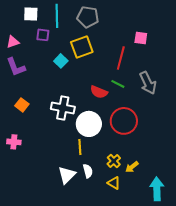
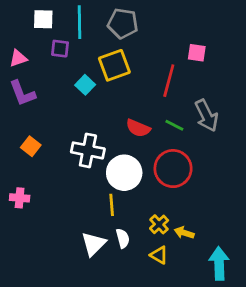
green line: (118, 84) -> (174, 125), moved
yellow arrow: (132, 167) -> (184, 233), turned 56

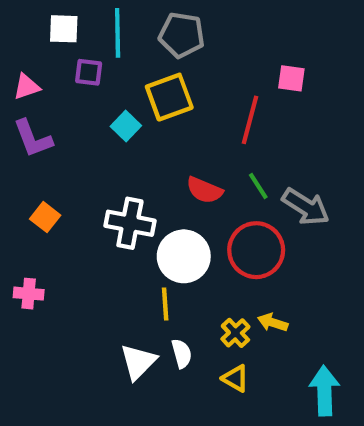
gray arrow: (206, 116) -> (306, 207), moved, turned -32
green line: (174, 125) -> (258, 186), turned 30
yellow arrow: (184, 233) -> (273, 323), moved

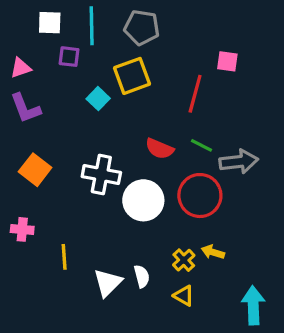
green line: (258, 186) -> (202, 145), turned -30
gray arrow: (306, 207) -> (239, 162), turned -39
orange square: (45, 217) -> (35, 170), size x1.4
yellow line: (165, 304) -> (64, 257), moved

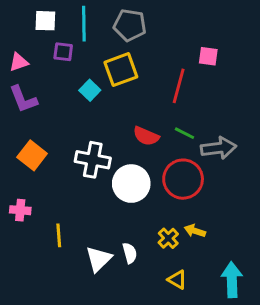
yellow triangle: (184, 296) -> (177, 280), moved

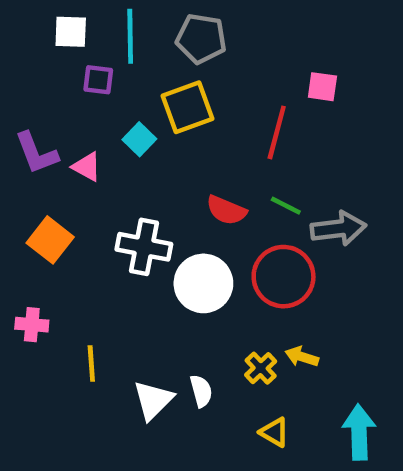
pink triangle: (19, 62) -> (87, 167), moved, turned 48

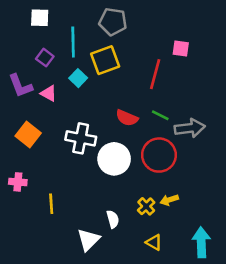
cyan line: (130, 36) -> (73, 42), moved
purple square: (98, 80) -> (45, 58), moved, turned 30
yellow arrow: (302, 357) -> (169, 200), turned -36
white triangle: (153, 400) -> (88, 240), moved

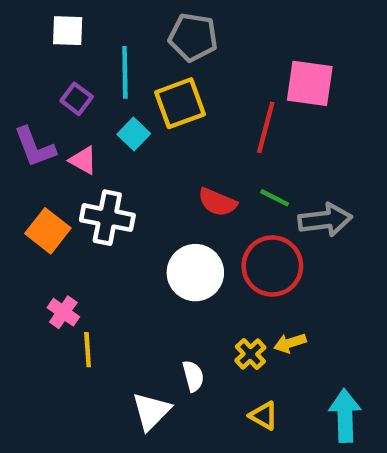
pink square: (181, 49) -> (310, 83), size x1.6
white cross: (81, 138) -> (107, 218), moved
pink cross: (18, 182) -> (63, 312), moved, turned 30

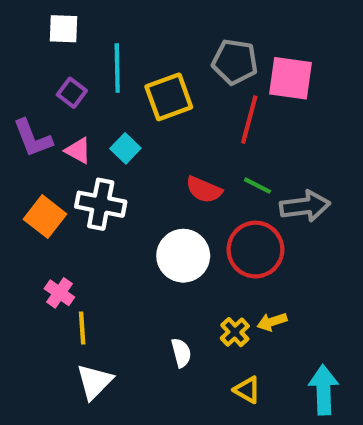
gray pentagon: (193, 37) -> (235, 62), moved
cyan square: (134, 134) -> (125, 148), moved
white triangle: (151, 411) -> (95, 382), moved

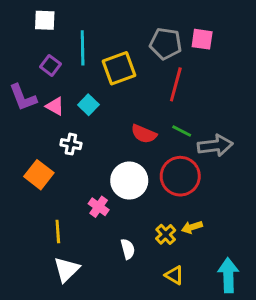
pink square: (291, 78) -> (202, 39), moved, size x0.7
white cross: (101, 204) -> (71, 144), size x0.6
orange square: (45, 217) -> (39, 175), moved
pink cross: (59, 293) -> (99, 207), moved

